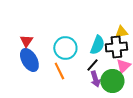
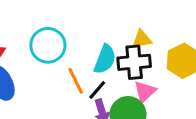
cyan circle: (65, 48) -> (48, 45), moved
orange line: (59, 71) -> (76, 81), moved

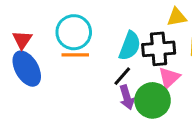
yellow triangle: (142, 39) -> (177, 17), moved
orange line: (76, 81) -> (75, 55), moved, turned -64

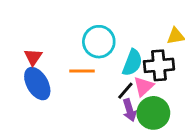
cyan circle: (74, 32) -> (99, 42), moved
pink triangle: (169, 78) -> (144, 86), moved

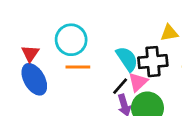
cyan circle: (99, 42) -> (71, 40), moved
cyan semicircle: (132, 63) -> (127, 59), turned -55

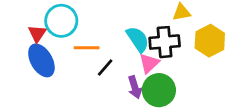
cyan circle: (71, 40) -> (61, 21), moved
black line: (120, 86) -> (105, 68), moved

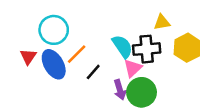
red triangle: (37, 34) -> (28, 57), moved
orange line: (87, 48) -> (77, 54), turned -45
blue ellipse: (41, 60) -> (54, 64), moved

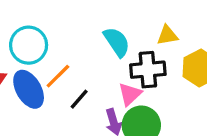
cyan semicircle: (122, 46) -> (117, 42), moved

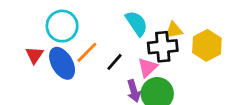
yellow triangle: (167, 35) -> (174, 30), moved
black line: (79, 99) -> (114, 62), moved

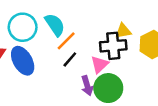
cyan semicircle: (137, 23) -> (55, 25), moved
orange line: (87, 52) -> (66, 41), moved

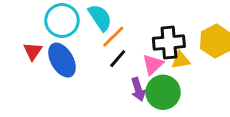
yellow triangle: (123, 31) -> (181, 60), moved

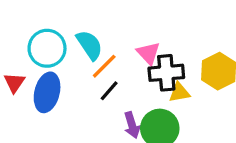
blue ellipse: (62, 60) -> (47, 92), turned 44
pink triangle: (153, 64) -> (148, 53), moved, turned -30

